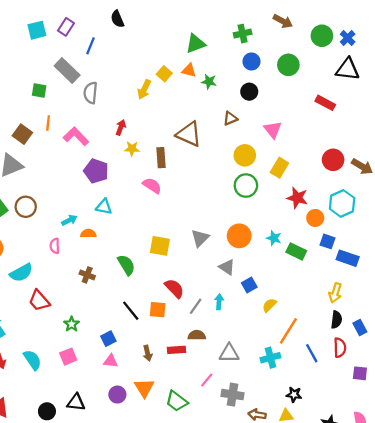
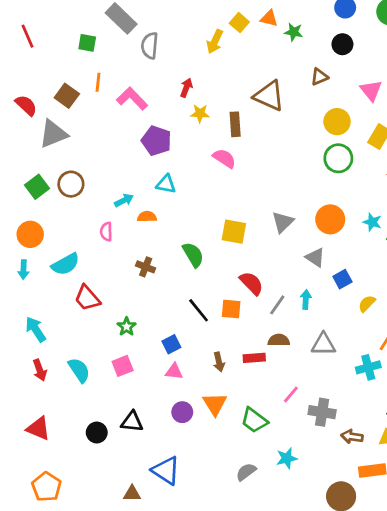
gray triangle: (229, 353) -> (323, 344), moved

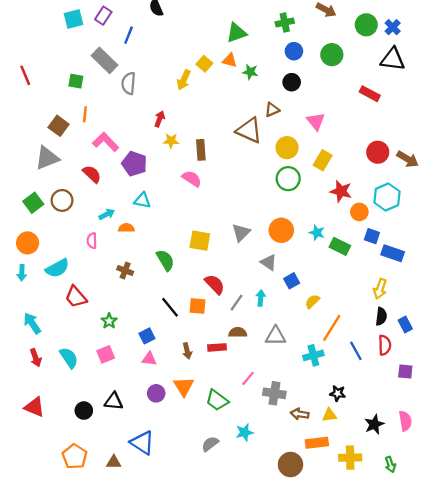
brown triangle: (269, 96) -> (249, 130), moved
pink L-shape: (132, 99) -> (106, 142), moved
red semicircle: (26, 105) -> (92, 174), moved
orange pentagon: (46, 487) -> (75, 456), moved

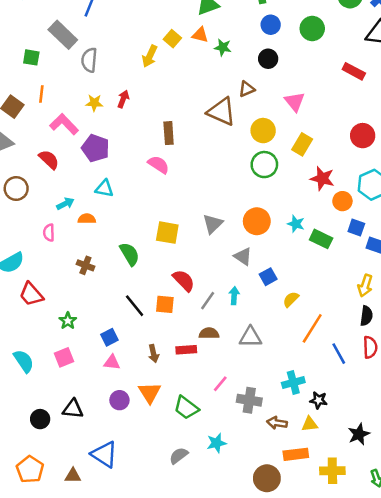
yellow star: (171, 141) -> (94, 103), moved
cyan cross: (313, 355) -> (293, 383), moved

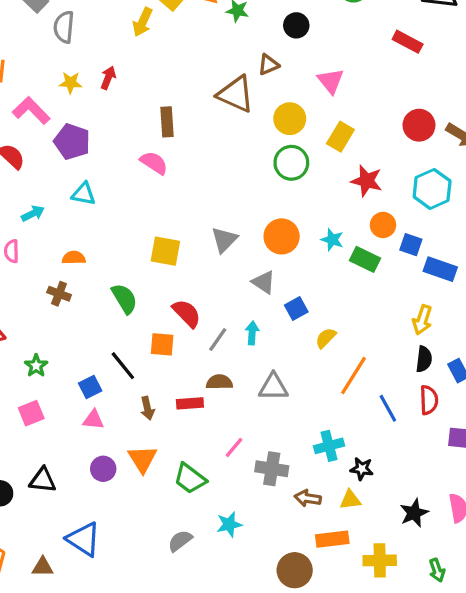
orange circle: (342, 201) -> (383, 225), moved
orange semicircle: (87, 219) -> (74, 258), moved
green semicircle: (130, 254) -> (124, 299), moved
black line: (135, 306) -> (123, 366), moved

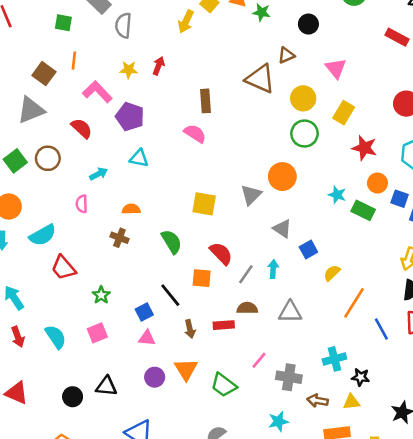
orange circle: (282, 236) -> (282, 177), moved
cyan star: (229, 524) -> (278, 421), moved

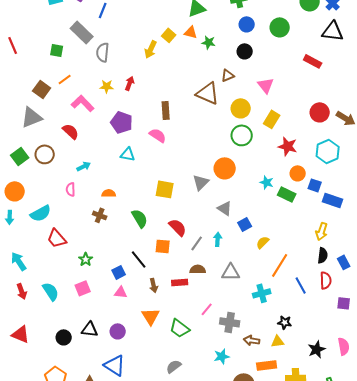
orange line: (74, 61) -> (65, 79), turned 48
purple pentagon: (130, 117) -> (122, 122), moved
cyan triangle: (139, 158) -> (128, 154), moved
cyan cross: (334, 359) -> (262, 293), moved
purple circle: (155, 377) -> (118, 331), moved

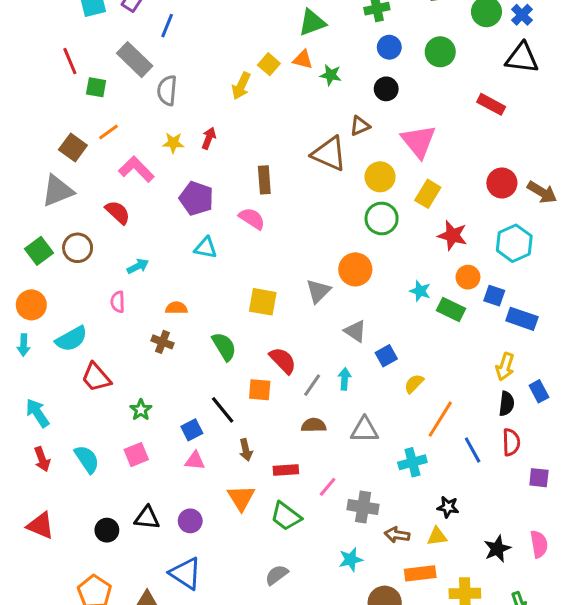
red line: (13, 45) -> (70, 61), moved
pink triangle: (266, 85) -> (419, 141), size x1.4
blue rectangle: (344, 262) -> (539, 391), moved
red rectangle: (180, 282) -> (286, 470), moved

